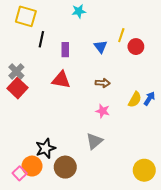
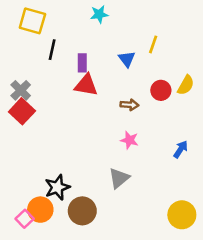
red circle: (136, 47) -> (161, 90), moved
red triangle: (61, 80) -> (86, 85), moved
blue arrow: (149, 98) -> (181, 149), moved
yellow semicircle: (135, 100) -> (186, 85), moved

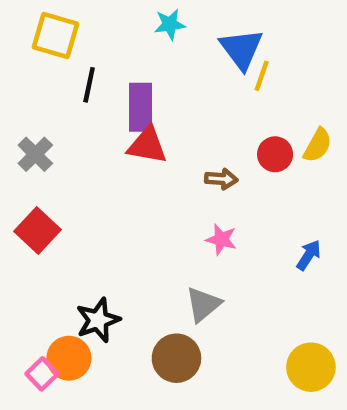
blue triangle: (127, 59) -> (241, 49), moved, size x1.5
purple rectangle: (82, 63) -> (141, 107), size x1.5
red square: (22, 111) -> (38, 230), moved
brown circle: (82, 211) -> (176, 358), moved

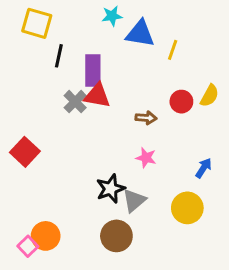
blue triangle: (241, 49) -> (140, 34), moved, turned -44
gray cross: (35, 154) -> (75, 102), moved
black star: (98, 320) -> (111, 189), moved
yellow circle: (311, 367) -> (187, 208), moved

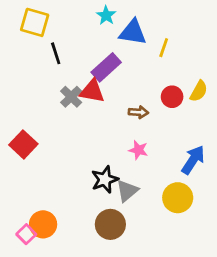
cyan star: (112, 16) -> (106, 15), turned -30
black line: (59, 56) -> (56, 53), turned -30
purple rectangle: (93, 71) -> (106, 67), moved, turned 48
blue arrow: (204, 168) -> (193, 160), size x1.5

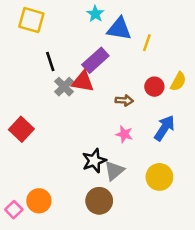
black line: (56, 53) -> (50, 61), moved
blue arrow: (193, 160) -> (164, 128), moved
pink square: (26, 234) -> (14, 210), moved

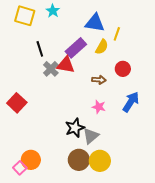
cyan star: (95, 14) -> (53, 11), moved
yellow semicircle: (178, 82) -> (102, 47), moved
yellow circle: (159, 177) -> (100, 161), moved
pink square: (14, 210) -> (20, 168), moved

